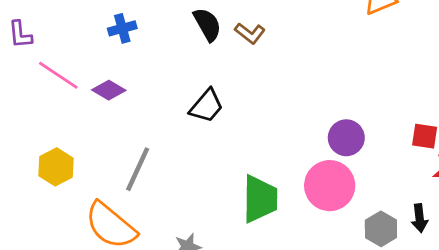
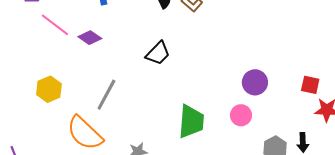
pink circle: (330, 186) -> (241, 115), size x0.6

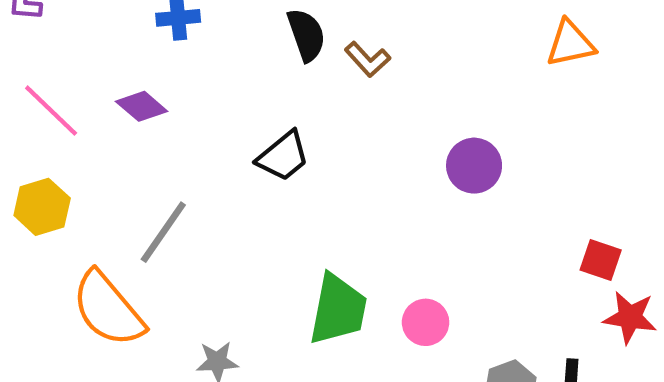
pink line: (55, 25) -> (51, 111), moved
purple circle: (255, 82) -> (474, 166), moved
pink circle: (241, 115) -> (426, 322), moved

